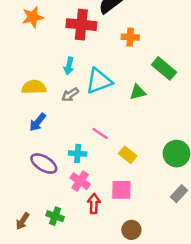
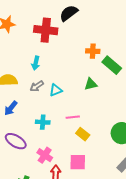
orange cross: (130, 37) -> (93, 51), moved
cyan triangle: (99, 81) -> (56, 90), moved, size x0.6
pink line: (100, 133) -> (73, 117), moved, turned -40
cyan cross: (78, 154) -> (43, 122), moved

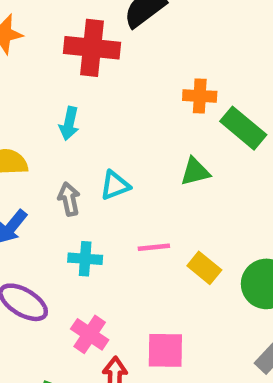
gray arrow: (37, 86) -> (69, 199), moved, turned 112
yellow rectangle: (83, 134) -> (204, 268), moved

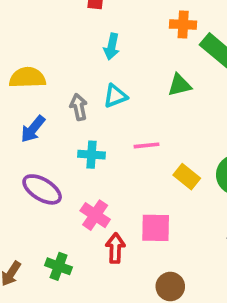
cyan arrow: (69, 123) -> (112, 47), moved
yellow rectangle: (204, 268) -> (187, 177), moved

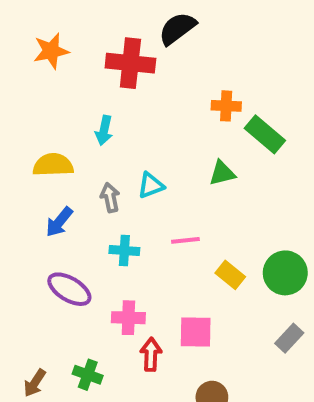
cyan arrow: (112, 47) -> (104, 130), moved
pink cross: (95, 215) -> (128, 318), turned -32

